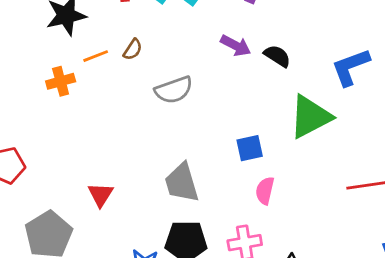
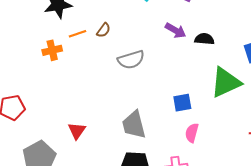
black semicircle: (277, 56) -> (204, 39), turned -30

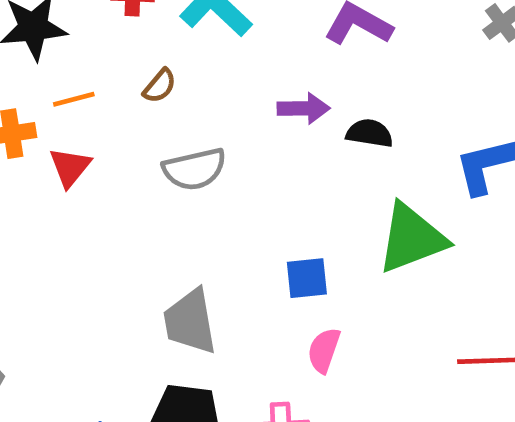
brown semicircle: (104, 30) -> (160, 86), moved
purple arrow: (176, 30) -> (304, 108), turned -35
red triangle: (77, 131) -> (70, 167), moved

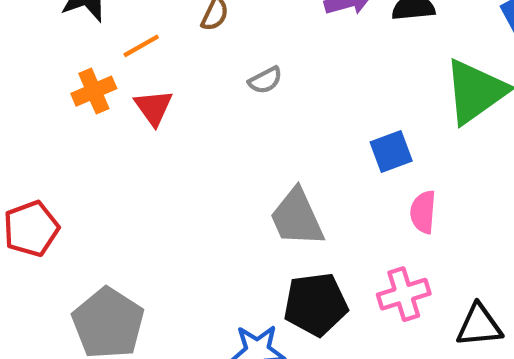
gray semicircle: (194, 169) -> (265, 80), size x0.6

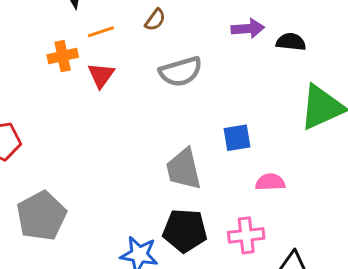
gray semicircle: (265, 80) -> (181, 72), size x1.8
blue square: (391, 151) -> (237, 138), moved
pink semicircle: (423, 212) -> (270, 182), turned 72

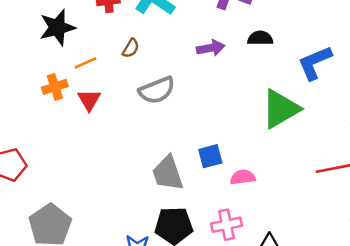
black semicircle: (291, 42) -> (260, 38), moved
blue square: (237, 138) -> (210, 156), moved

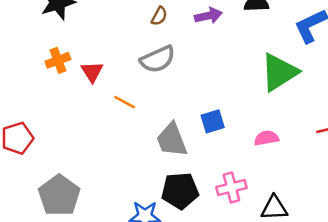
brown semicircle: (131, 48) -> (159, 16), moved
orange line: (85, 63) -> (125, 102), moved, turned 55
pink semicircle: (243, 177) -> (266, 138), moved

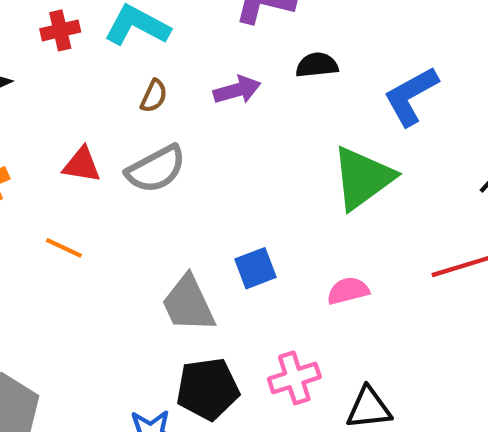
red triangle: (92, 72) -> (82, 165), moved, turned -45
orange line: (125, 102) -> (64, 248), moved

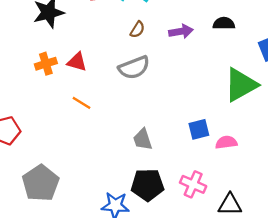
red triangle: (82, 165) -> (77, 62), moved
blue square: (255, 268) -> (199, 129), moved
gray trapezoid: (188, 304) -> (143, 139), size x0.7
pink cross: (294, 378) -> (193, 184), turned 35

